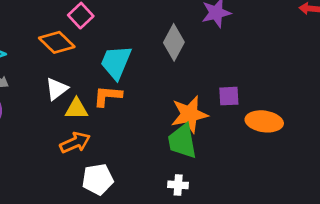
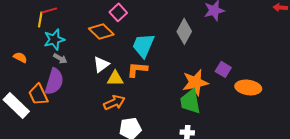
purple square: (229, 96) -> (223, 69), turned 35

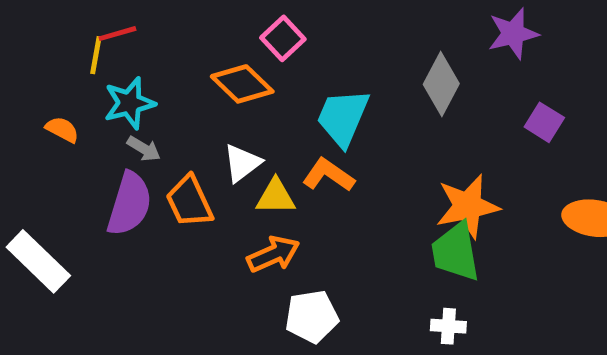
orange semicircle: (20, 57) -> (62, 130), moved
orange L-shape: (137, 69) -> (328, 175), turned 30
purple square: (223, 69) -> (544, 122), moved
orange trapezoid: (38, 94) -> (189, 201), moved

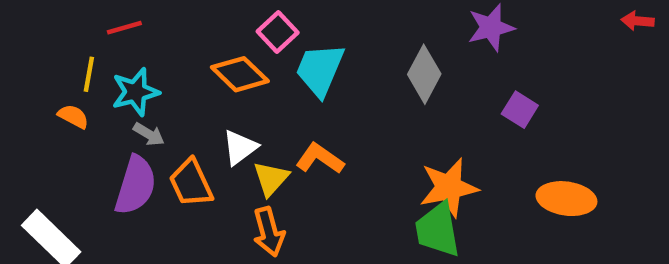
yellow line: (96, 55) -> (89, 74), moved
cyan trapezoid: (343, 118) -> (320, 70), moved
yellow triangle: (276, 197) -> (271, 179), turned -48
orange arrow: (273, 254) -> (269, 232), turned 99

